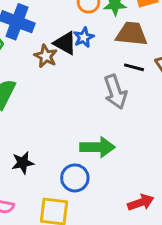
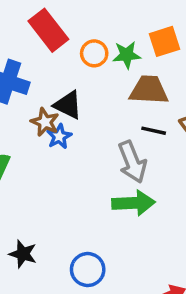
blue star: (84, 37) -> (59, 137), moved
green arrow: (97, 147) -> (134, 203), moved
black star: (23, 163) -> (23, 254), turned 30

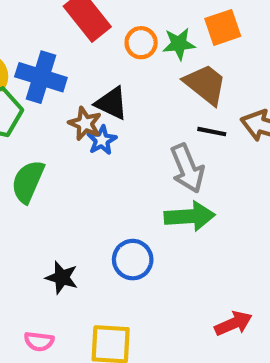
brown trapezoid: (149, 90) -> (205, 84), turned 36
blue circle: (88, 270) -> (133, 260), moved

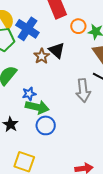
blue star: (102, 140) -> (29, 94), moved
green arrow: (190, 216) -> (37, 107), moved

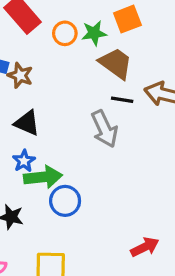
black triangle: (57, 50) -> (27, 123), moved
brown star: (42, 56) -> (20, 75), moved

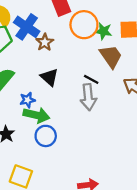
orange circle: (65, 33) -> (84, 25), size x1.6
black line: (122, 100) -> (91, 79), moved
black triangle: (27, 123) -> (49, 77), moved

